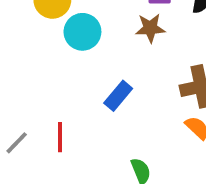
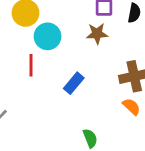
red line: (60, 137) -> (31, 65), moved

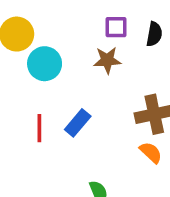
red line: (31, 65) -> (39, 128), moved

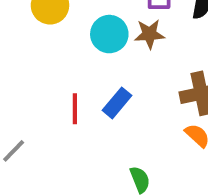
cyan circle: (45, 64) -> (109, 34), moved

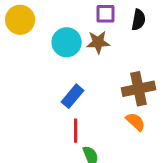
red line: (75, 109) -> (76, 131), moved

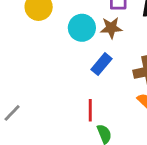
blue rectangle: (73, 96) -> (101, 64), moved

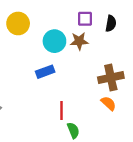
blue rectangle: (101, 64) -> (45, 72), moved, turned 30

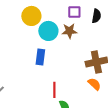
yellow circle: (18, 23) -> (31, 16), moved
blue rectangle: (45, 72) -> (40, 57), turned -63

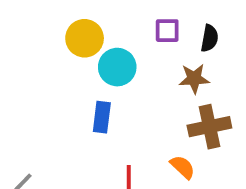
brown star: (69, 31) -> (194, 79), moved
orange semicircle: (94, 84) -> (183, 167), moved

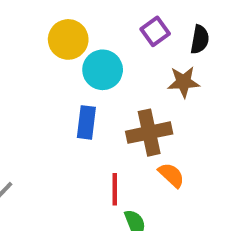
purple square: (167, 31) -> (155, 31), turned -36
brown cross: (209, 127) -> (149, 133), moved

